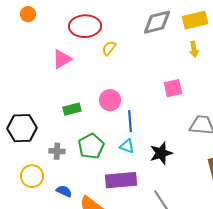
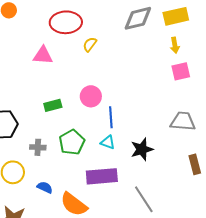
pink triangle: (62, 59) -> (43, 55), turned 35
pink square: (173, 88) -> (181, 71), moved

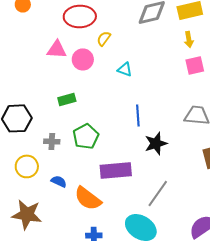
pink circle: (91, 96) -> (83, 59), moved
blue line: (111, 117) -> (138, 115), moved
cyan triangle: (108, 142) -> (125, 69), moved
gray line: (144, 199) -> (158, 193), turned 68

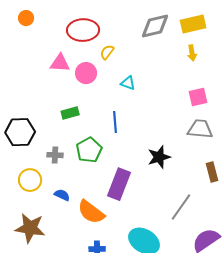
pink square: (195, 65) -> (198, 97), moved
blue line: (138, 115) -> (115, 122), moved
purple rectangle: (116, 170) -> (119, 184), turned -64
gray line: (158, 193) -> (181, 207), moved

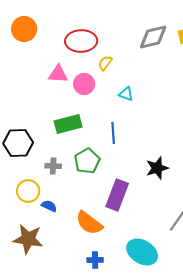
orange circle: (26, 18) -> (24, 29), size x1.6
green rectangle: (70, 113) -> (68, 124), size x1.5
blue semicircle: (62, 195) -> (49, 206), moved

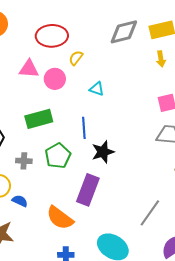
black star: (157, 168) -> (103, 152), moved

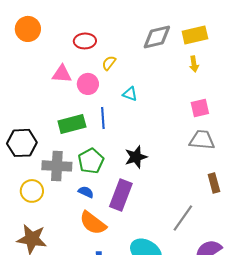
red ellipse: (52, 36) -> (85, 41), size x0.7
blue line: (84, 128) -> (103, 118), moved
gray cross: (24, 161) -> (57, 166), size x1.8
blue semicircle: (20, 201) -> (86, 192), moved

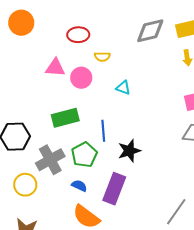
yellow semicircle: (109, 63) -> (102, 57), turned -126
blue line: (103, 118) -> (103, 131), moved
gray cross: (57, 166) -> (50, 160), turned -32

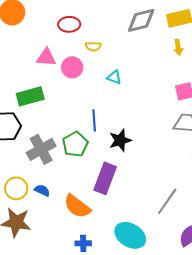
green rectangle: (65, 118) -> (30, 96), moved
yellow circle: (25, 185) -> (16, 188), moved
blue semicircle: (79, 186) -> (42, 190), moved

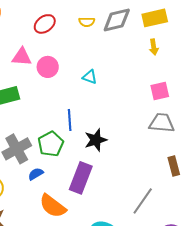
red ellipse: (69, 24) -> (45, 24), turned -35
yellow semicircle: (93, 46) -> (87, 22), moved
blue semicircle: (42, 190) -> (36, 174), moved, turned -56

